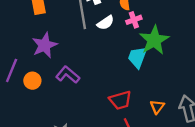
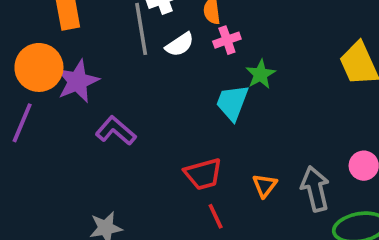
green star: (154, 40) -> (260, 74), size x0.6
orange circle: (32, 81) -> (39, 67), moved, size x1.6

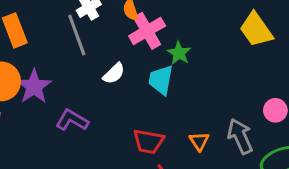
pink cross: (227, 40) -> (147, 31), size x1.6
white semicircle: (180, 45) -> (114, 73), moved
red trapezoid: (203, 174) -> (149, 141), turned 36

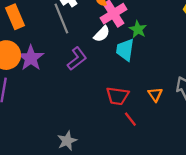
white semicircle: (114, 73) -> (102, 34), moved
purple L-shape: (72, 120) -> (77, 59), moved, turned 115

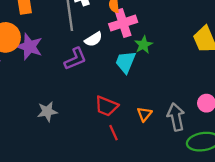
white semicircle: (102, 34) -> (93, 39), moved
purple star: (31, 58) -> (29, 47), turned -30
gray star: (67, 141) -> (47, 112), moved

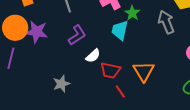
white semicircle: (93, 39) -> (93, 56), moved
orange triangle: (144, 114) -> (144, 71), size x1.6
gray arrow: (176, 117) -> (166, 22), moved

